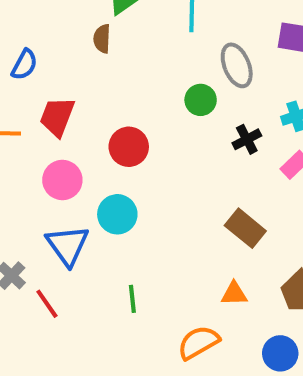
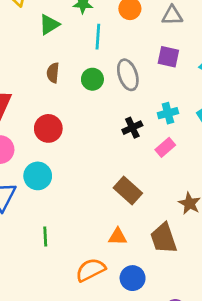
brown semicircle: (102, 39) -> (53, 73), moved
green circle: (201, 100) -> (92, 79), moved
blue circle: (280, 353) -> (133, 278), moved

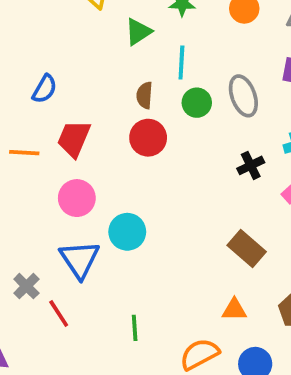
cyan line: (98, 37) -> (181, 62), moved
red circle: (48, 128) -> (148, 138), moved
green line: (45, 236) -> (135, 328), moved

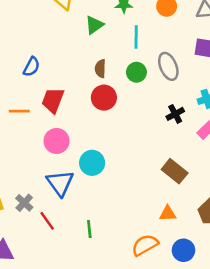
cyan line: (181, 62) -> (136, 37), moved
green line: (135, 328) -> (89, 229), moved

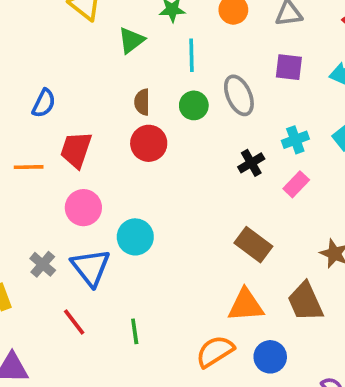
gray cross: (24, 203) -> (43, 264), moved
orange triangle: (168, 213) -> (246, 305), size x1.5

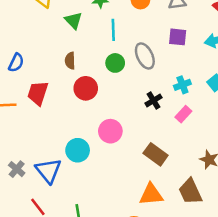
green triangle: (131, 40) -> (73, 20), turned -36
brown semicircle: (142, 102) -> (70, 61), moved
pink circle: (83, 208) -> (110, 131), moved

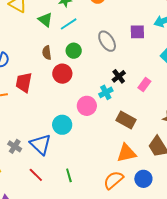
cyan line: (113, 30) -> (69, 24), moved, turned 66
purple square: (178, 37) -> (137, 32), moved
green circle: (115, 63) -> (74, 51), moved
cyan cross: (182, 85) -> (106, 92), moved

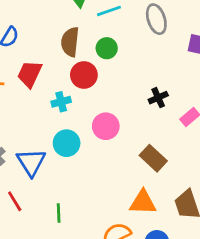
gray ellipse: (107, 41) -> (156, 19), moved
brown semicircle: (47, 53) -> (70, 42), size x1.5
cyan cross: (106, 92) -> (61, 102), moved

